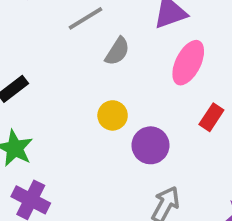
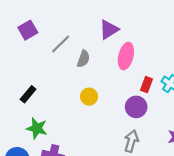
purple circle: (150, 145) -> (136, 107), moved

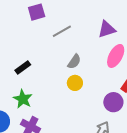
gray semicircle: (83, 59) -> (74, 62), moved

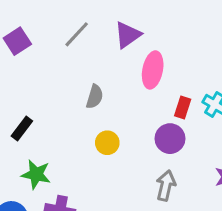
gray line: (62, 31) -> (77, 34), moved
yellow circle: (75, 83) -> (107, 143), moved

